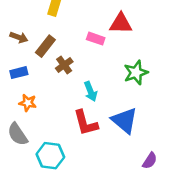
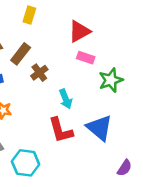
red triangle: (121, 23) -> (79, 31), moved, turned -30
pink rectangle: (96, 39) -> (86, 58), moved

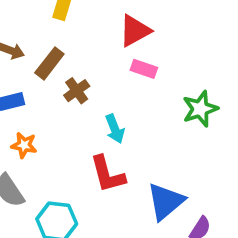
green star: (111, 80) -> (200, 109), moved
blue triangle: (99, 128) -> (166, 201), moved, turned 40

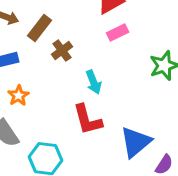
pink rectangle: (144, 69) -> (118, 32), turned -45
orange star: (24, 145) -> (18, 96), turned 30

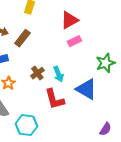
brown cross: (62, 51) -> (37, 73), moved
blue triangle: (136, 142) -> (86, 89), moved, turned -50

